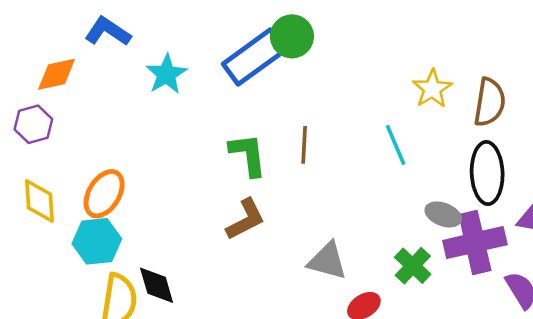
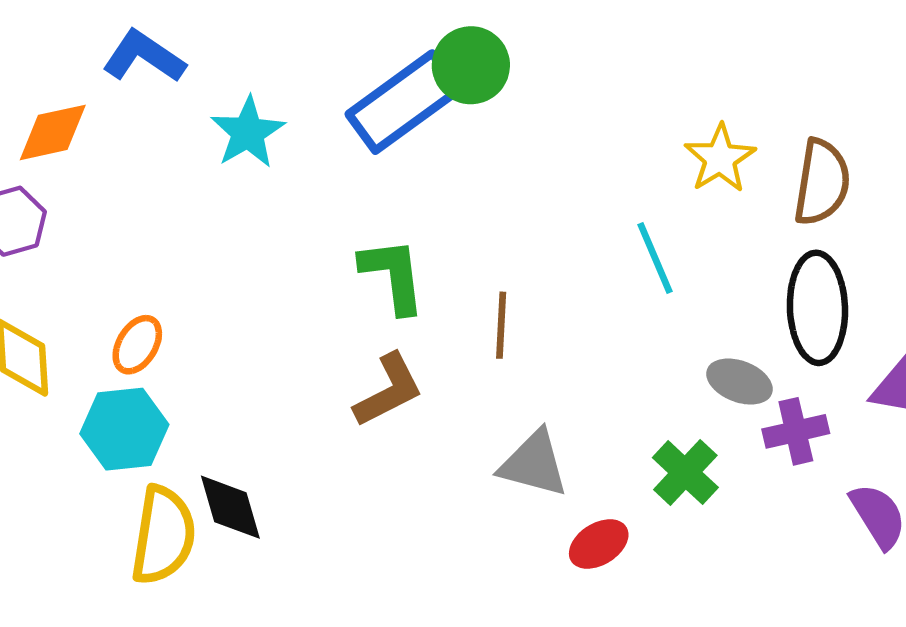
brown line: (304, 145) -> (501, 325), moved
orange ellipse: (104, 194) -> (137, 345), size x0.7
purple cross: (475, 243) -> (796, 431), size x0.6

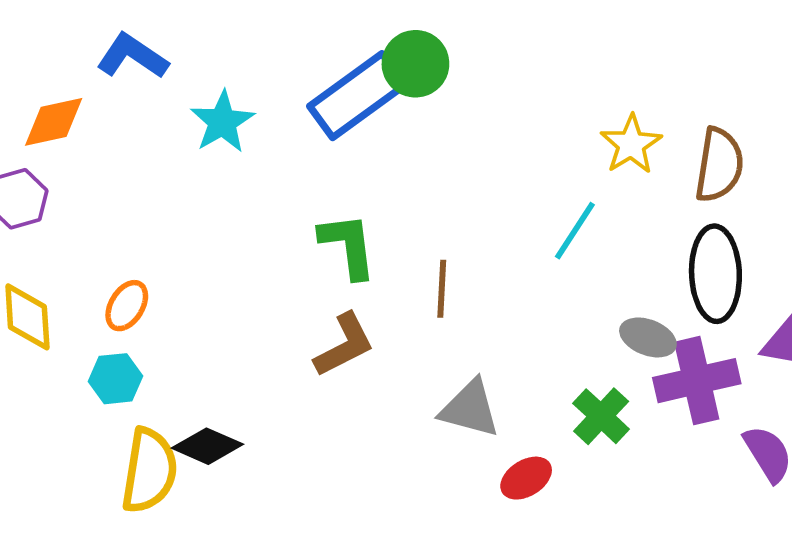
cyan line: (655, 258) -> (575, 231), turned 56
cyan hexagon: (124, 429) -> (116, 379), size x0.7
purple cross: (796, 431) -> (697, 381), size x1.5
black diamond: (230, 507) -> (207, 446), turned -50

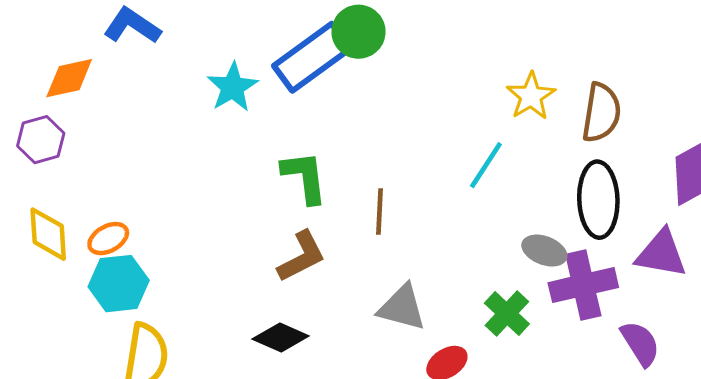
cyan star: (222, 122) -> (233, 87), moved
orange ellipse: (127, 306) -> (108, 239), moved, turned 30
cyan hexagon: (116, 379) -> (119, 284), size x1.4
black diamond: (207, 446) -> (281, 337), moved

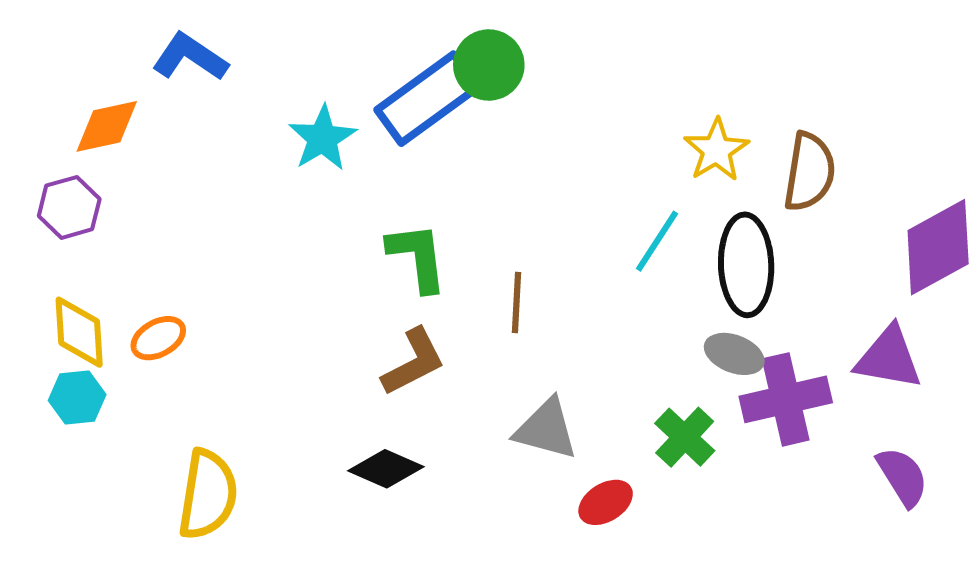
black ellipse: (598, 200) -> (746, 265), moved
cyan hexagon: (119, 284) -> (77, 397), moved, size x0.7
purple semicircle: (640, 343) -> (902, 477), moved

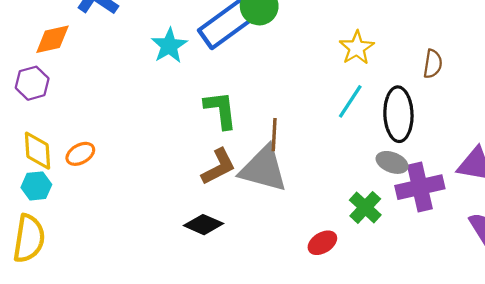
yellow star: (716, 150) -> (357, 48), moved
brown semicircle: (809, 172) -> (433, 64), size x0.7
gray triangle: (546, 429) -> (263, 169), moved, size x1.4
yellow semicircle: (208, 494) -> (29, 238), moved

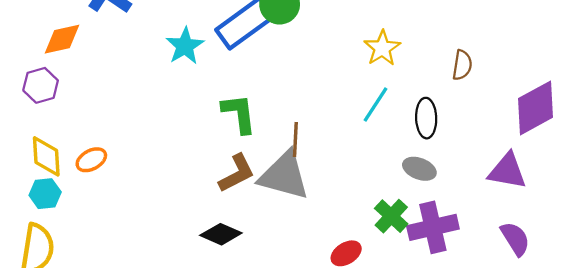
black ellipse: (398, 114) -> (426, 118), size x0.7
purple cross: (420, 187) -> (433, 227), moved

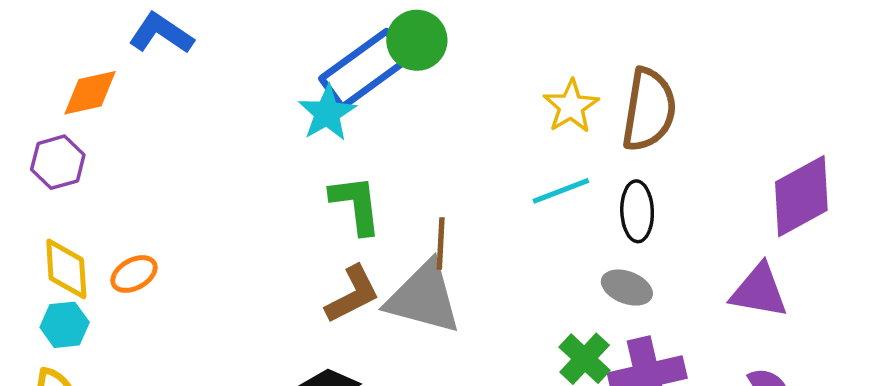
cyan star: (185, 46) -> (327, 113), moved
brown semicircle: (462, 65) -> (649, 110), moved, size x1.8
cyan line: (375, 105) -> (561, 191), turned 36

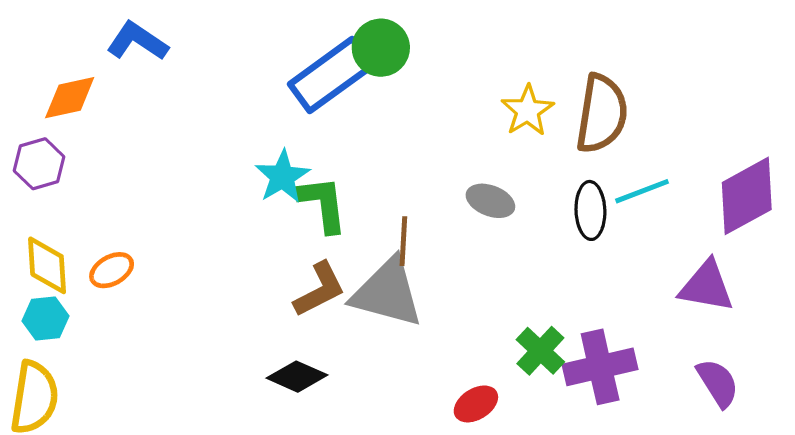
cyan star: (327, 113) -> (282, 177), moved
cyan line: (561, 191) -> (642, 191), moved
gray ellipse: (627, 288) -> (490, 201), moved

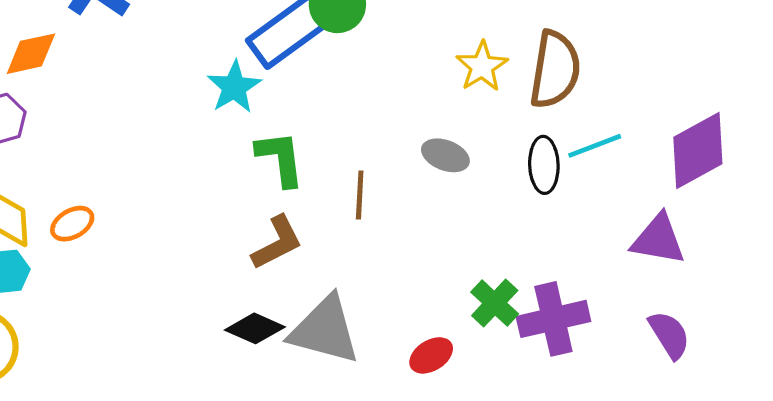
cyan star: (282, 177) -> (234, 87), moved
gray triangle: (387, 293) -> (325, 330), moved

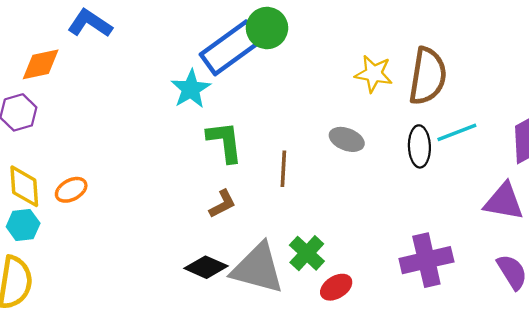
yellow star: (482, 66) -> (374, 74), turned -30
brown L-shape: (277, 243) -> (222, 204), size x0.7
green cross: (495, 303) -> (307, 253), moved

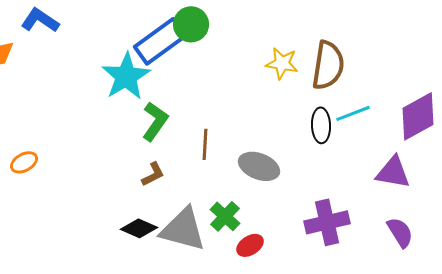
cyan star: (191, 89) -> (126, 76), size x1.4
gray ellipse: (347, 139) -> (259, 166), moved, size x1.4
green L-shape: (225, 142) -> (155, 121), turned 42

